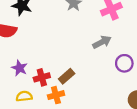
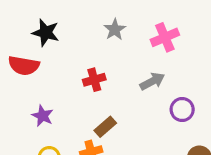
red cross: (42, 77) -> (94, 80), moved

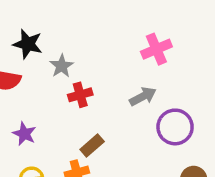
gray star: (115, 29) -> (62, 66), moved
purple circle: (182, 110) -> (175, 127), size x1.4

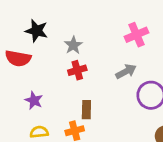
gray star: (62, 66) -> (73, 45), moved
brown rectangle: (92, 146) -> (86, 110), turned -48

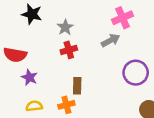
red semicircle: (18, 58) -> (15, 55), moved
gray arrow: (126, 72) -> (111, 40), moved

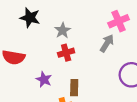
gray arrow: (111, 40) -> (107, 43), turned -30
purple star: (29, 77) -> (44, 79), moved

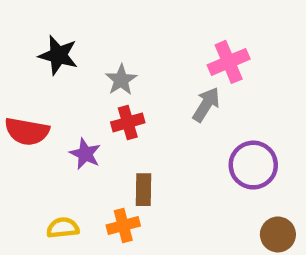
purple star: (44, 79) -> (85, 154), moved

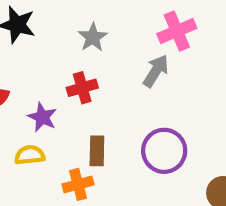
gray star: (121, 80) -> (93, 37), moved
purple circle: (253, 165) -> (164, 151), moved
yellow semicircle: (63, 228) -> (30, 155), moved

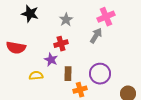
purple star: (42, 117) -> (51, 60), moved
orange cross: (78, 184) -> (80, 90), moved

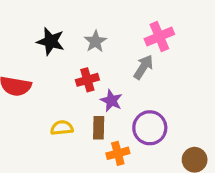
black star: (30, 14) -> (51, 41), moved
purple star: (51, 60) -> (111, 101), moved
yellow semicircle: (36, 76) -> (62, 128), moved

